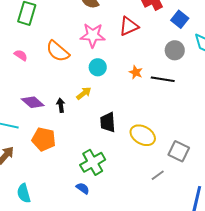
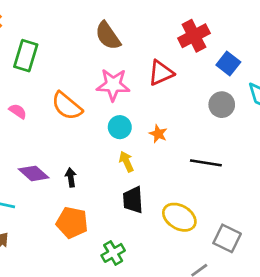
orange star: (136, 72) -> (158, 134), moved
black line: (163, 79) -> (206, 163), moved
yellow arrow: (84, 93) -> (126, 162), moved, turned -77
orange pentagon: (44, 139) -> (72, 222), moved
green cross: (93, 162) -> (113, 253), size x0.7

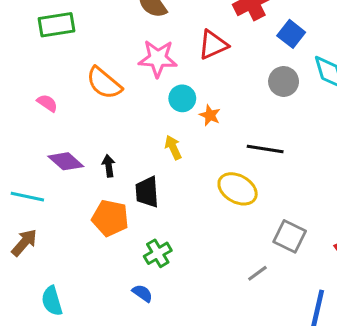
green rectangle: (26, 56) -> (56, 25), turned 64
pink semicircle: (18, 111) -> (47, 103), moved
cyan circle: (120, 127) -> (182, 98), moved
black trapezoid: (133, 200) -> (147, 192), moved
yellow ellipse: (179, 217) -> (238, 189), moved

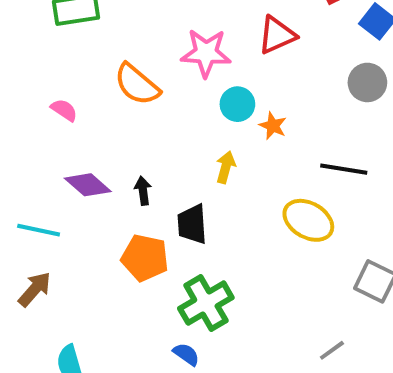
yellow arrow: (173, 147) -> (226, 167), turned 40
green cross: (158, 253) -> (206, 303), size x1.5
gray line: (257, 273) -> (332, 350), moved

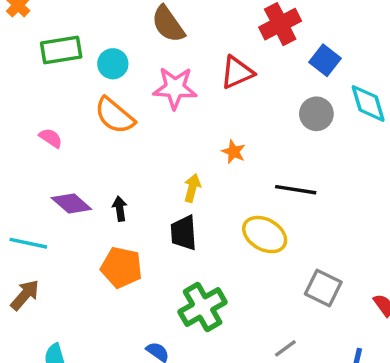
cyan circle: (237, 104) -> (113, 64), moved
black trapezoid: (192, 224) -> (184, 233), moved
green cross: (206, 303) -> (203, 307), moved

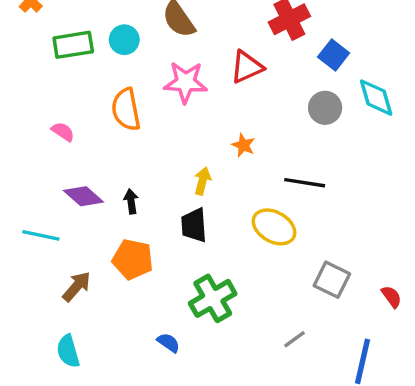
cyan circle: (113, 64) -> (124, 40), moved
orange semicircle: (115, 116) -> (126, 109), turned 39
brown arrow: (25, 295) -> (77, 286), moved

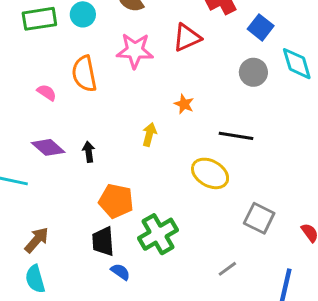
pink semicircle: (63, 132) -> (47, 93), moved
black trapezoid: (194, 225) -> (103, 241), moved
orange pentagon: (133, 259) -> (116, 201), moved
brown arrow: (77, 286) -> (37, 240), moved

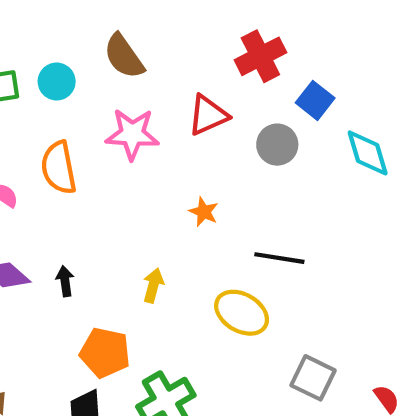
gray circle: (253, 72) -> (277, 145), moved
yellow arrow: (149, 134) -> (153, 285), moved

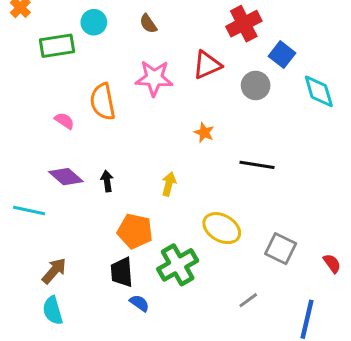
brown semicircle: (124, 56) -> (148, 24), size x0.6
cyan circle: (57, 82) -> (94, 22), moved
yellow ellipse: (242, 313) -> (222, 228), moved

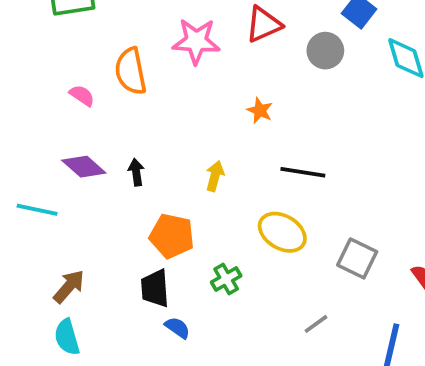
black line: (257, 165) -> (303, 172), moved
green cross: (178, 265) -> (226, 279), size x0.6

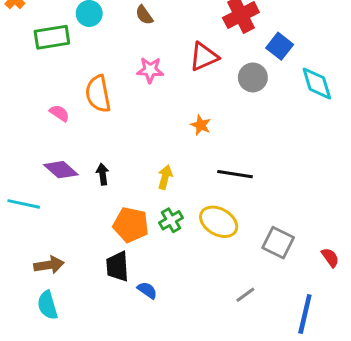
pink star: (196, 41) -> (150, 70), size x0.7
green cross: (226, 279) -> (171, 220), moved
brown arrow: (69, 287) -> (49, 265), turned 40
blue semicircle: (177, 328) -> (147, 290), moved

